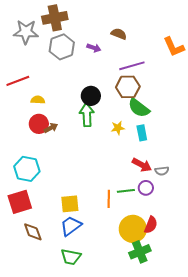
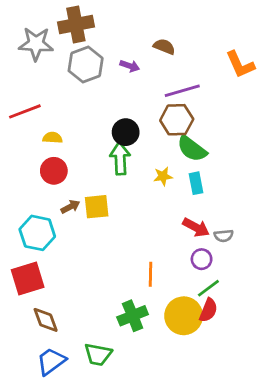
brown arrow: (51, 128) -> (70, 207), moved
green line: (126, 191) -> (208, 288), moved, turned -30
yellow square: (70, 204) -> (97, 207), moved
blue trapezoid: (71, 226) -> (51, 361), moved
green cross: (140, 252) -> (133, 316), moved

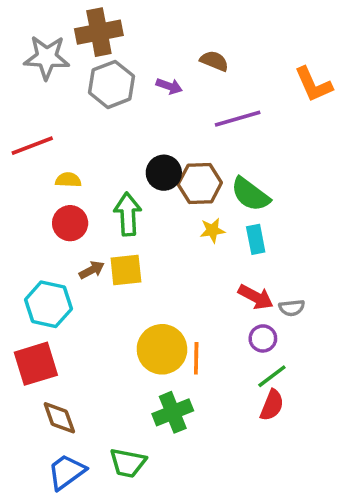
brown hexagon: (177, 120) -> (200, 183), moved
green arrow: (120, 158) -> (128, 214), moved
yellow circle: (184, 316) -> (162, 349), moved

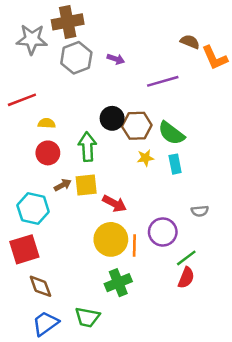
brown semicircle: (214, 61) -> (190, 42), moved
red arrow: (256, 297) -> (115, 204), moved
purple circle: (263, 338) -> (163, 232), moved, size x1.5

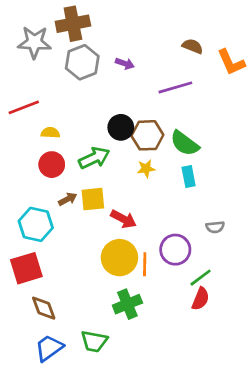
brown semicircle: (190, 42) -> (193, 46), moved
green arrow: (87, 147) -> (94, 158), turned 68
yellow star: (145, 158) -> (146, 169), moved

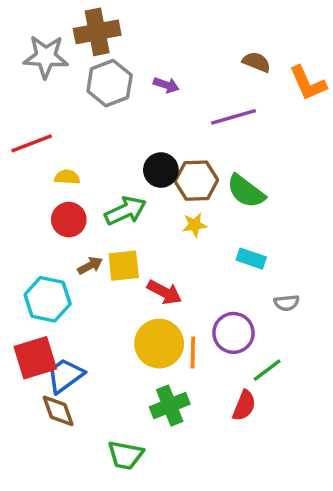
cyan rectangle: (189, 177) -> (251, 259), moved, turned -60
red semicircle: (201, 299) -> (244, 406), moved
blue trapezoid: (49, 348) -> (65, 375), moved

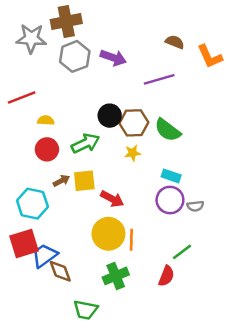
purple arrow: (166, 85) -> (113, 58), size x1.5
purple circle: (233, 333) -> (170, 200), moved
brown diamond: (58, 411) -> (60, 271), moved

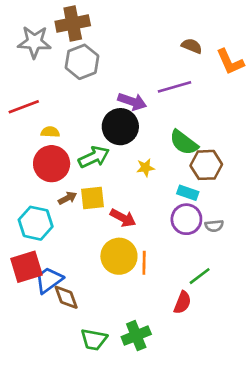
purple arrow: (113, 58) -> (132, 102), moved
black circle: (110, 116) -> (120, 127), size x1.4
brown hexagon: (134, 123) -> (206, 165), moved
red circle: (47, 149) -> (52, 164), size x1.4
green cross: (116, 276) -> (136, 336), moved

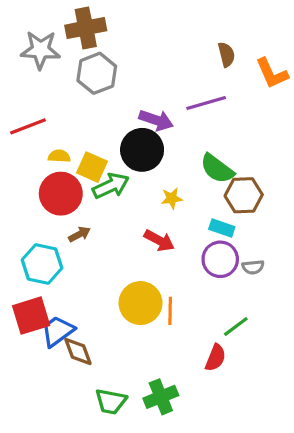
brown semicircle: (192, 46) -> (226, 55), turned 54
yellow square: (93, 198) -> (92, 167), moved, turned 30
red arrow: (123, 218) -> (159, 241), moved

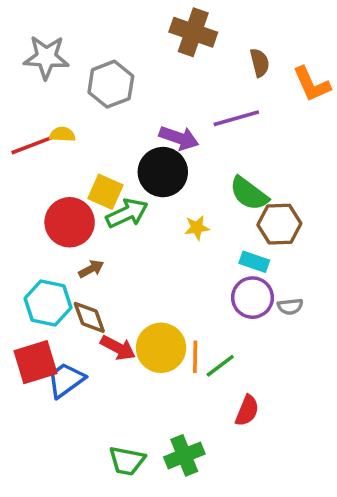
brown cross: (86, 28) -> (193, 32), moved, turned 30
yellow semicircle: (59, 156) -> (62, 134), moved
red arrow: (159, 241) -> (118, 348), moved
green line: (236, 326) -> (220, 366), moved
brown diamond: (78, 351) -> (89, 317), moved

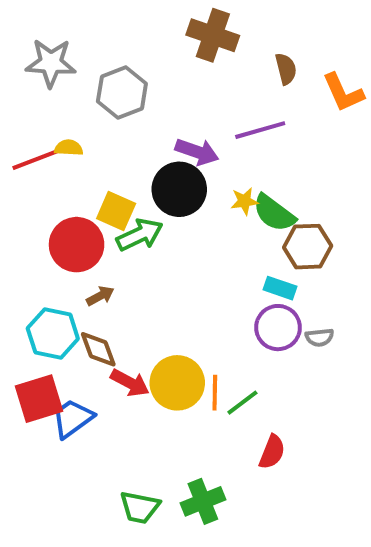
yellow star: (197, 228) -> (244, 201), moved

